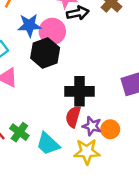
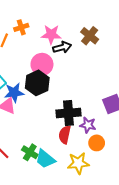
blue star: (29, 25) -> (14, 93), moved
purple star: (92, 126) -> (88, 125), moved
green cross: (19, 132) -> (30, 152), moved

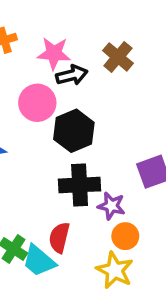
black hexagon: (37, 83) -> (74, 131), moved
red semicircle: (65, 135) -> (59, 238), moved
yellow star: (78, 163) -> (115, 270), moved, turned 30

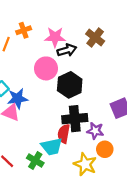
red semicircle: (59, 238) -> (64, 134), moved
cyan trapezoid: (39, 261) -> (52, 147), moved, turned -50
yellow star: (115, 270) -> (85, 164), moved

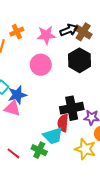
black arrow: (67, 50) -> (69, 30), moved
black hexagon: (70, 85) -> (80, 60), moved

